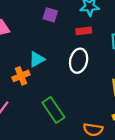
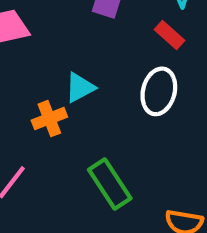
red rectangle: (84, 31) -> (169, 35), turned 48

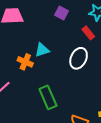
orange cross: (49, 119) -> (25, 62), turned 35

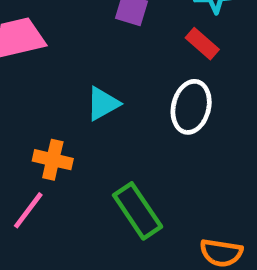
orange cross: (25, 62) -> (53, 160), moved

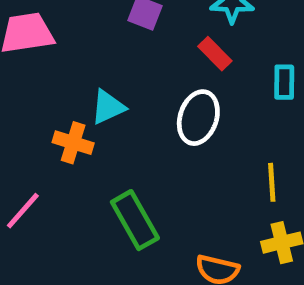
orange cross: (53, 160) -> (73, 143), moved

